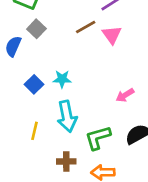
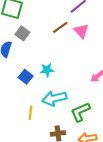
cyan arrow: (67, 116) -> (54, 98), turned 95

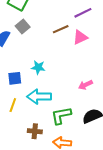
pink triangle: (81, 31) -> (80, 37), turned 35
blue square: (26, 77) -> (15, 78), moved, turned 32

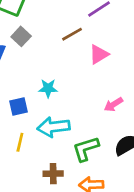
pink triangle: (80, 37) -> (99, 54), moved

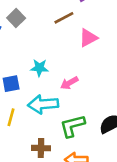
pink arrow: (113, 104) -> (69, 83), moved

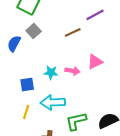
pink triangle: (88, 38) -> (95, 62), moved
pink arrow: (69, 83) -> (72, 71), moved, turned -144

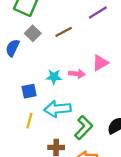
brown line: (73, 32) -> (64, 32), moved
green L-shape: (76, 121) -> (84, 128), turned 150

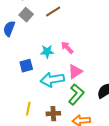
pink triangle: (100, 63) -> (75, 71), moved
pink arrow: (77, 74) -> (67, 48), turned -136
yellow line: (29, 121) -> (28, 109), moved

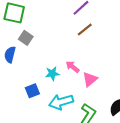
brown line: (53, 12) -> (85, 29), moved
pink triangle: (75, 71) -> (90, 79), moved

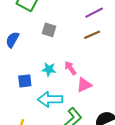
gray square: (26, 38) -> (49, 30), moved, turned -32

